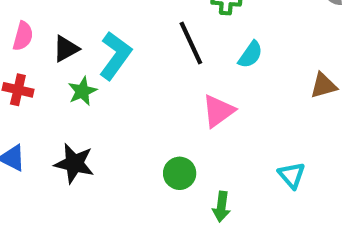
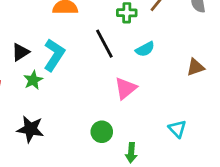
cyan semicircle: (250, 55) -> (145, 49), turned 30

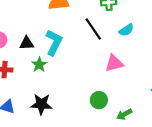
black triangle: (20, 52) -> (27, 43), turned 35
pink triangle: (126, 88) -> (114, 63), turned 30
green arrow: (131, 153) -> (124, 114), turned 63

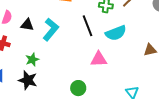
cyan semicircle: (126, 30) -> (116, 33), size x1.5
green star: (39, 65) -> (32, 60), moved

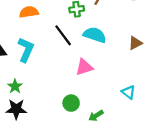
cyan semicircle: (116, 33) -> (95, 35), turned -125

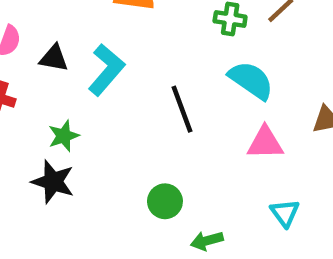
black line: (63, 35) -> (182, 109), moved
pink triangle: (84, 67) -> (265, 143), moved

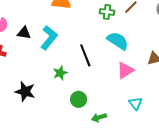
green star: (64, 136) -> (60, 73), moved
pink triangle: (265, 143) -> (125, 70), turned -30

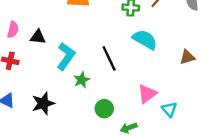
cyan L-shape: (49, 38) -> (66, 56), moved
pink triangle: (125, 70) -> (147, 94), moved
black star: (25, 92) -> (43, 103), turned -30

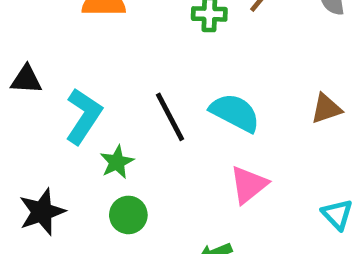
cyan semicircle: (145, 40) -> (235, 113), moved
green circle: (104, 109) -> (128, 215), moved
cyan triangle: (169, 109) -> (337, 214), moved

